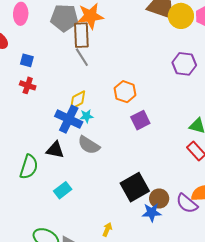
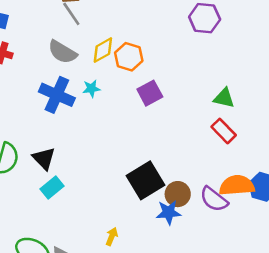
yellow diamond: (78, 100) -> (103, 50), moved
cyan star: (87, 116) -> (91, 88), moved
gray semicircle: (89, 145) -> (62, 52), moved
black triangle: (55, 150) -> (44, 158), moved, turned 36

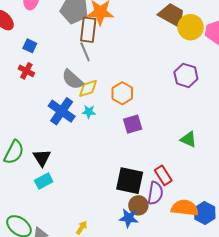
yellow diamond: (103, 50) -> (88, 88), moved
red rectangle: (224, 131) -> (163, 175), moved
black square: (145, 180) -> (130, 181), moved, turned 32
purple semicircle: (214, 199) -> (155, 193), moved, turned -130

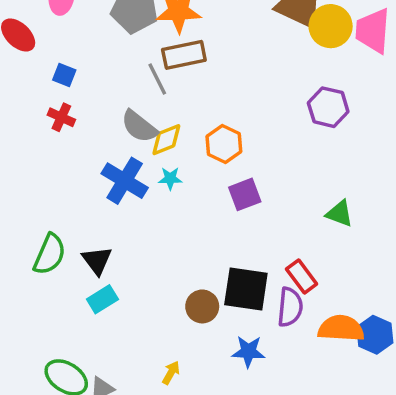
brown rectangle: (88, 30) -> (184, 55), moved, turned 75
brown circle: (138, 205) -> (202, 306), moved

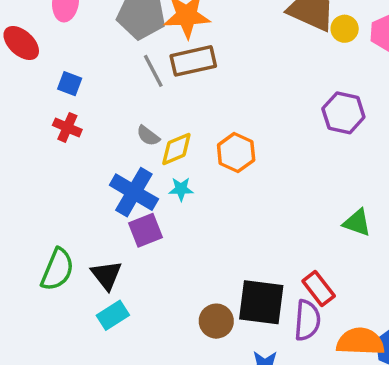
yellow circle: (331, 26) -> (345, 29), size x0.6
gray line: (157, 79) -> (153, 71), moved
gray semicircle: (139, 126) -> (148, 136), size x0.6
purple square: (245, 194) -> (145, 230), moved

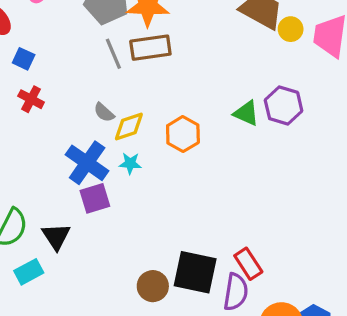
blue square: (70, 84) -> (24, 59), moved
green triangle: (357, 223) -> (246, 113), moved
cyan rectangle: (113, 315) -> (29, 272), moved

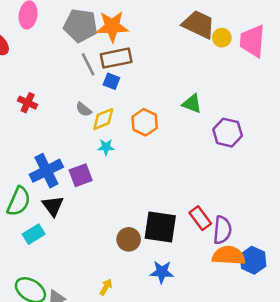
blue square: (24, 59) -> (111, 81), moved
purple hexagon: (284, 106) -> (228, 133), moved
blue cross: (87, 163) -> (46, 171), moved, turned 32
purple semicircle: (236, 292) -> (222, 230), moved

